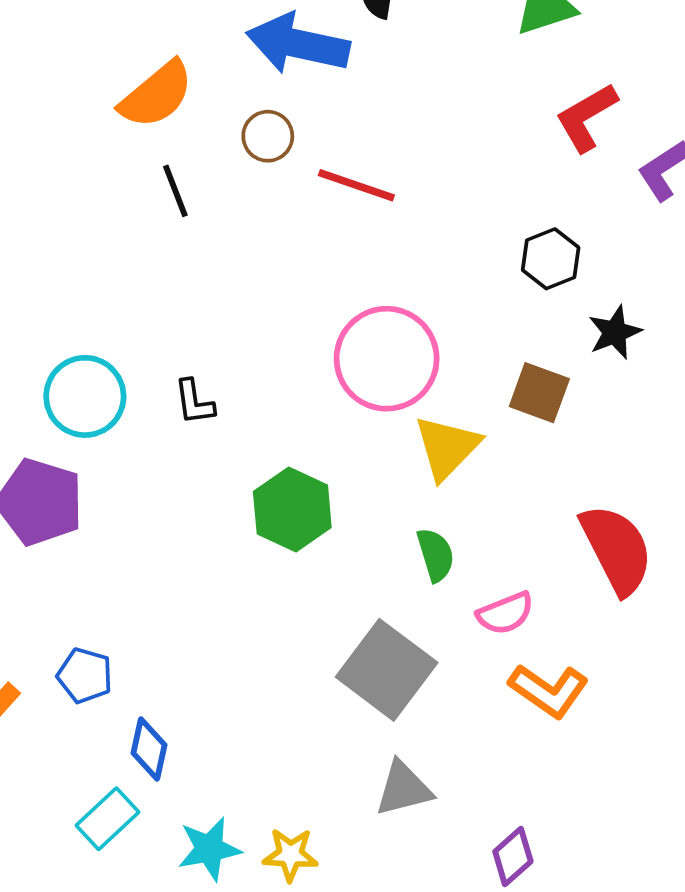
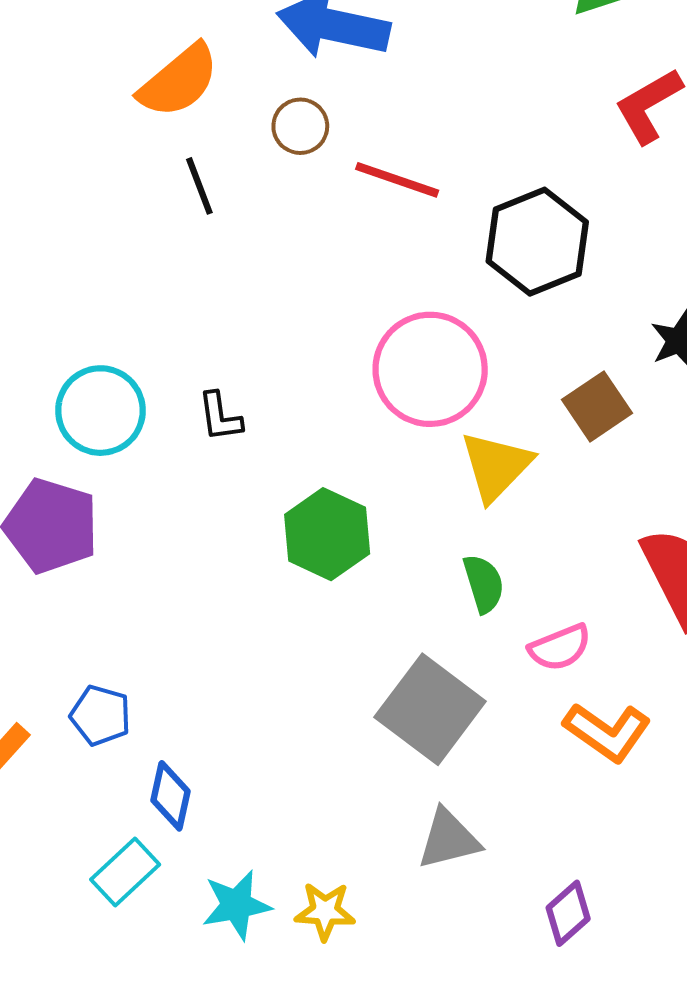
black hexagon: (551, 259) -> (537, 242), moved, size x1.6
brown square: (539, 393) -> (597, 406), turned 36

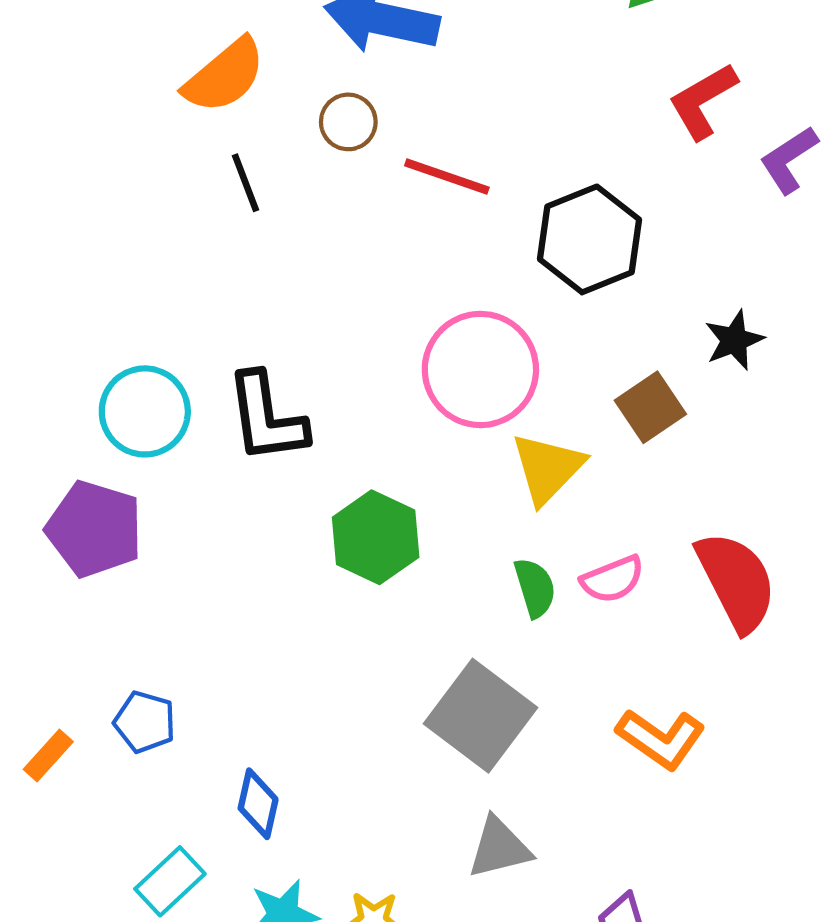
black L-shape: (220, 417) -> (266, 418), size x1.8
pink semicircle: (560, 647) -> (613, 579), moved
blue diamond: (171, 796) -> (258, 804), moved

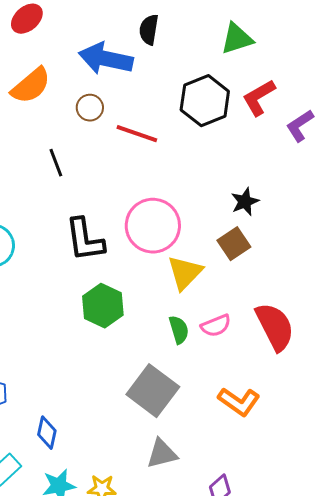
black line: (245, 183) -> (56, 163), moved
black hexagon: (590, 239) -> (205, 101), moved
black star: (734, 340) -> (245, 202), moved
black L-shape: (266, 418) -> (85, 240), moved

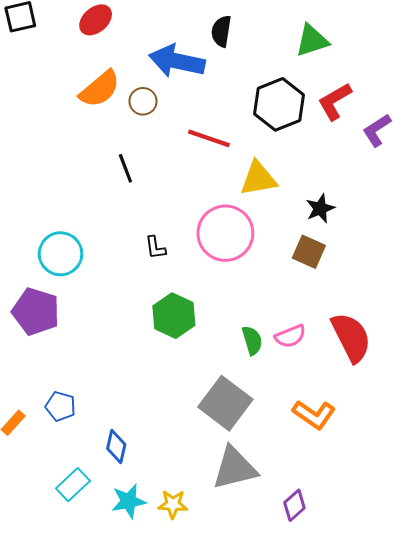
brown circle: (90, 108) -> (143, 101), moved
black L-shape: (85, 240) -> (155, 248), size x0.5
brown square: (234, 244) -> (309, 252), turned -32
yellow triangle: (185, 273) -> (258, 179), moved, turned 36
gray triangle: (162, 454) -> (235, 468), size x1.4

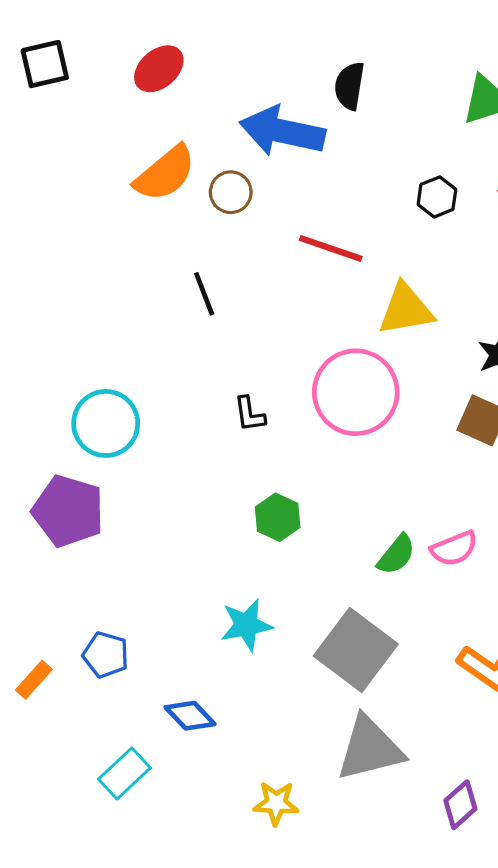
black hexagon: (279, 104) -> (437, 197), size x0.5
green hexagon: (174, 316) -> (278, 517), size x0.7
green semicircle: (252, 340) -> (396, 555), turned 56
blue diamond: (116, 447) -> (190, 716), turned -56
cyan star: (129, 501) -> (246, 625), moved

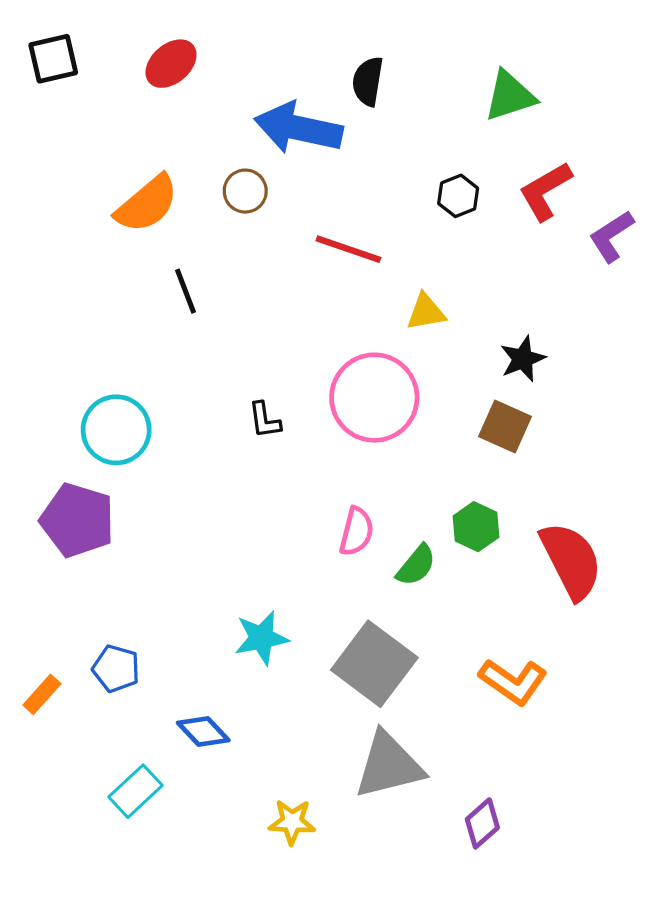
orange semicircle: (165, 173) -> (147, 204), moved
black line: (204, 294) -> (186, 291), moved
yellow triangle: (406, 309) -> (426, 312), size x0.7
green hexagon: (278, 517) -> (476, 527), moved
pink semicircle: (454, 548) -> (357, 531), moved, turned -54

